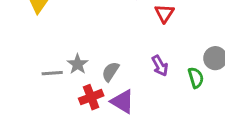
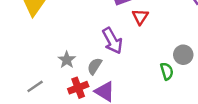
purple arrow: (160, 66) -> (112, 41), moved, size x1.5
gray line: (52, 73) -> (35, 86), moved, turned -30

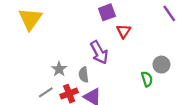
gray semicircle: (95, 66) -> (84, 75), turned -40
gray line: (35, 86) -> (46, 92), moved

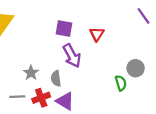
purple square: (107, 12) -> (64, 28), moved, turned 30
gray line: (46, 92) -> (17, 97), turned 32

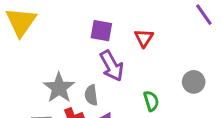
gray star: (31, 73) -> (59, 88), size x1.5
green semicircle: (121, 83) -> (151, 101), moved

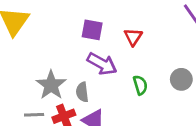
purple arrow: (112, 66) -> (102, 64), turned -32
green semicircle: (151, 101) -> (140, 85), moved

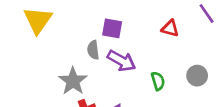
red triangle: (133, 37) -> (170, 28), moved, turned -48
gray semicircle: (82, 92) -> (93, 50), moved

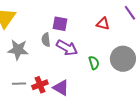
gray circle: (197, 76) -> (123, 59), size x1.6
gray star: (73, 81) -> (18, 50), moved, turned -30

